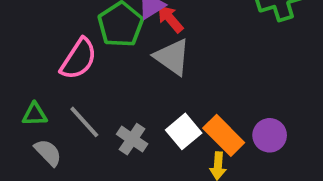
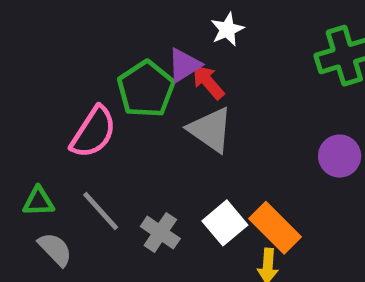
purple circle: (270, 135) -> (340, 156), moved

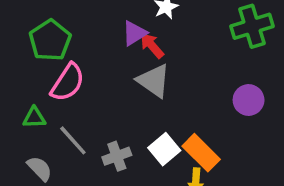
green pentagon: (146, 89) -> (50, 40), moved
green triangle: (38, 201) -> (34, 118), moved
gray cross: (160, 233) -> (117, 156), turned 36

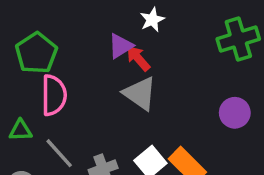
pink semicircle: (68, 82) -> (54, 95), turned -33

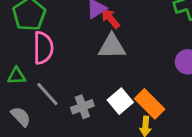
gray triangle: (140, 93) -> (112, 46), turned -36

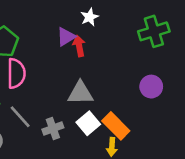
red arrow: (110, 18) -> (79, 46), turned 30
gray triangle: (112, 46) -> (80, 93), moved

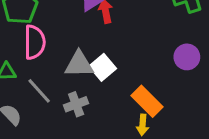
gray triangle: (80, 93) -> (79, 64), moved
white square: (88, 123) -> (103, 67), moved

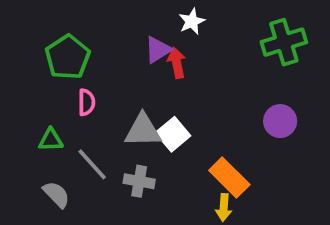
pink semicircle: (35, 42) -> (86, 102), size x0.6
gray cross: (76, 104) -> (139, 181), turned 30

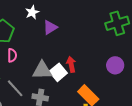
white star: (192, 21) -> (32, 12), moved
red arrow: (177, 63) -> (71, 64), moved

